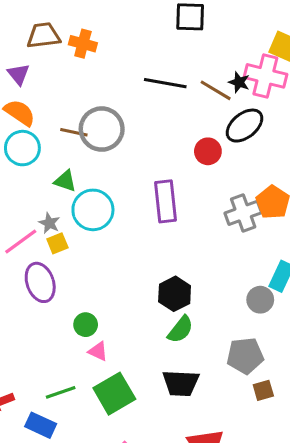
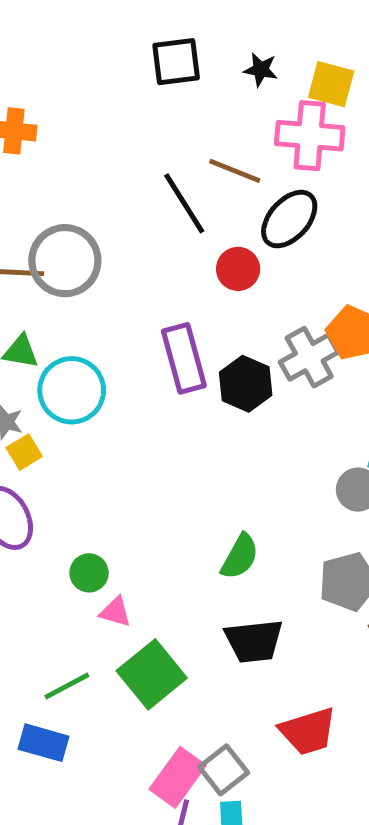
black star: (239, 82) -> (261, 70), moved
black line: (165, 83) -> (184, 203), moved, turned 57
black hexagon: (175, 294) -> (246, 384), moved

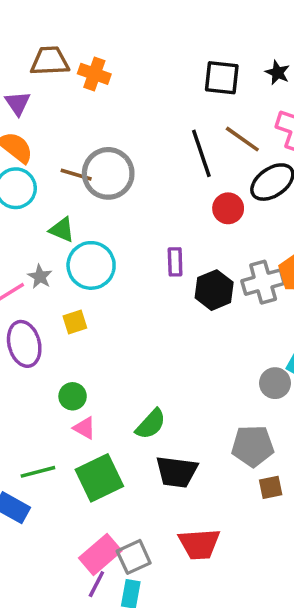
black square: (176, 62) -> (222, 78), moved
purple rectangle: (184, 358) -> (175, 262), size x0.6
yellow square: (24, 452) -> (75, 322), moved
green semicircle: (240, 557) -> (151, 424), moved

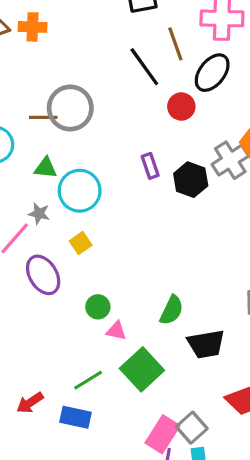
brown line: (242, 139) -> (175, 44), turned 52

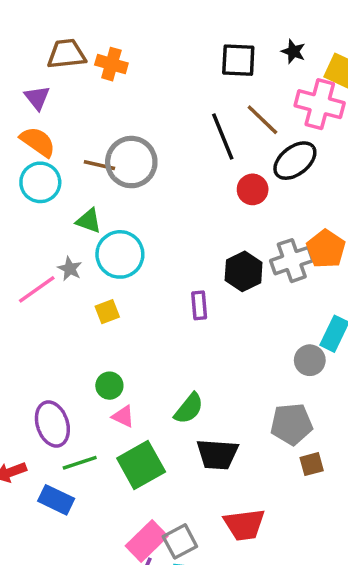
brown line: (175, 44) -> (262, 120), turned -40
purple rectangle: (150, 166) -> (199, 305), moved
purple ellipse: (43, 275) -> (52, 424), moved

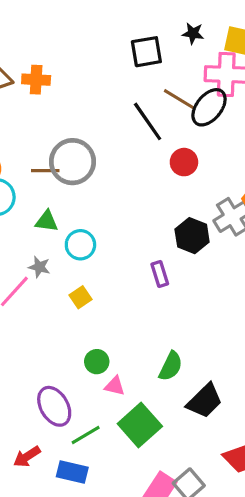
black ellipse: (295, 161) -> (209, 107), moved
cyan circle: (120, 254) -> (80, 245), size x0.7
black trapezoid: (217, 454) -> (205, 401), turned -36

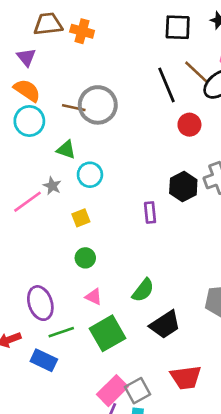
green circle: (97, 362) -> (85, 258), moved

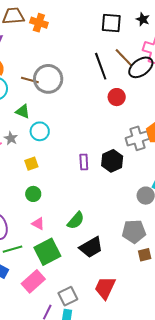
black hexagon: (183, 187) -> (112, 161), moved
red trapezoid: (186, 377) -> (105, 288), turned 120
pink rectangle: (112, 391) -> (33, 281), moved

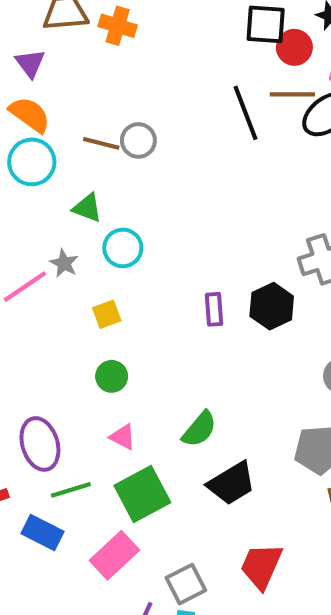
brown line: (124, 58) -> (292, 94), turned -45
gray circle: (48, 79) -> (138, 140), size x0.6
red circle: (117, 97) -> (294, 47), moved

